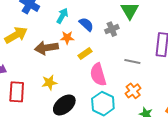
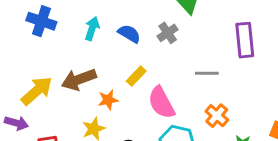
yellow arrow: (16, 35) -> (37, 91), moved
orange star: (67, 38) -> (108, 100), moved

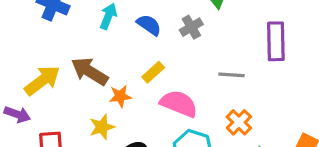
brown arrow: (79, 79) -> (90, 71), turned 48
pink semicircle: (161, 103) -> (179, 104), turned 136

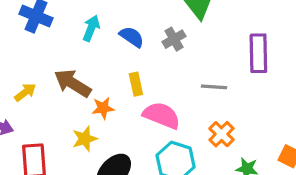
yellow rectangle: (153, 72) -> (136, 84), turned -60
yellow arrow: (42, 80) -> (25, 92), size x0.6

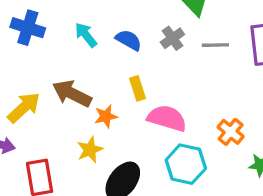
cyan arrow: (91, 28) -> (86, 35), turned -55
gray line: (214, 87) -> (215, 45), moved
yellow arrow: (25, 92) -> (24, 107), size x1.5

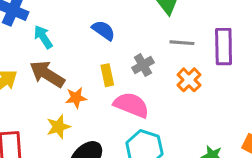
cyan arrow: (86, 35) -> (43, 37), moved
gray cross: (172, 38) -> (143, 65), moved
orange cross: (231, 132) -> (189, 80), moved

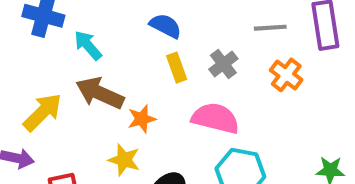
yellow rectangle: (107, 75) -> (177, 68), moved
yellow star: (58, 127) -> (124, 160), turned -30

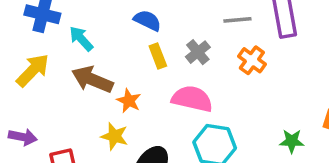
yellow arrow: (43, 112) -> (33, 70), moved
orange star: (142, 119) -> (129, 101), turned -30

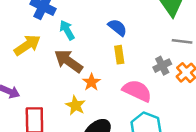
gray cross: (198, 52) -> (162, 66), moved

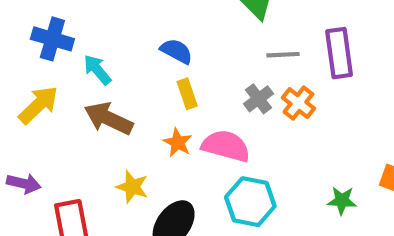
orange star: (91, 82) -> (178, 143), moved

